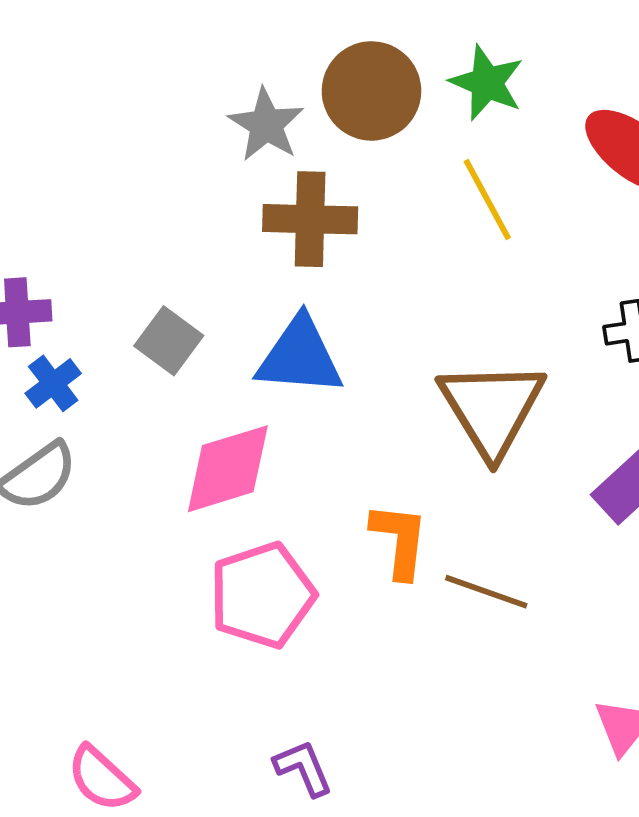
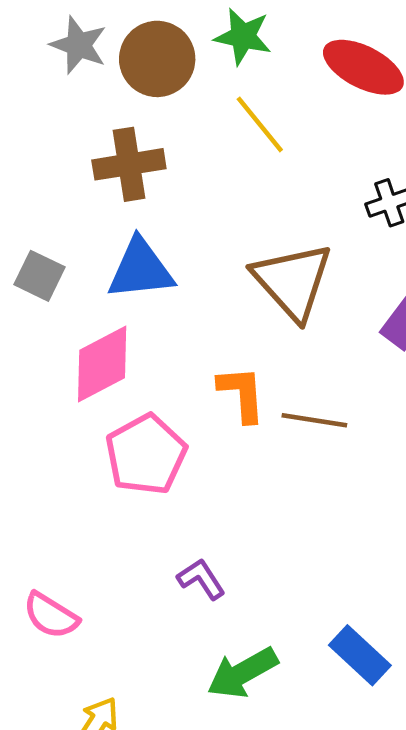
gray star: (266, 125) -> (79, 45), moved

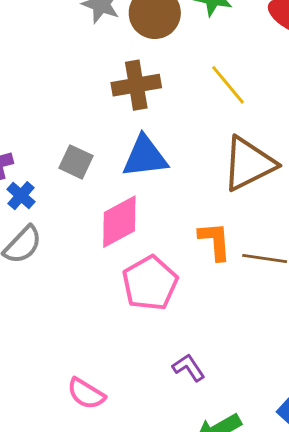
yellow line: (260, 124) -> (228, 85), moved
brown triangle: (293, 281) -> (249, 164), turned 46

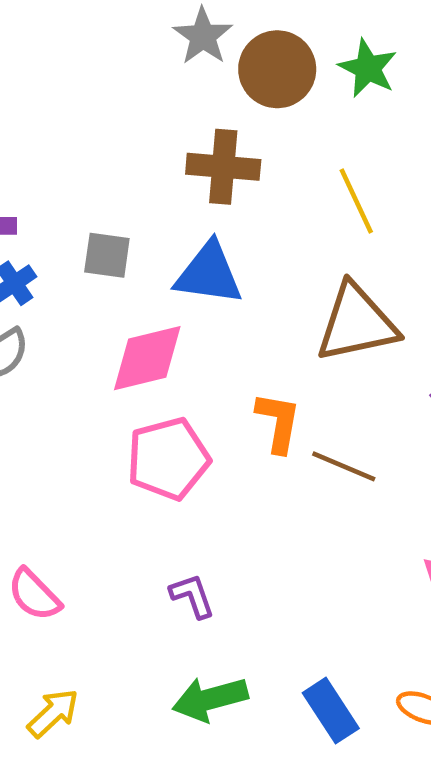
gray square: (76, 162) -> (107, 255), turned -32

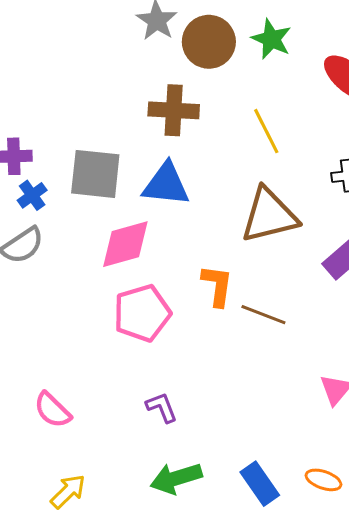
gray square: (107, 255) -> (95, 174), size x1.6

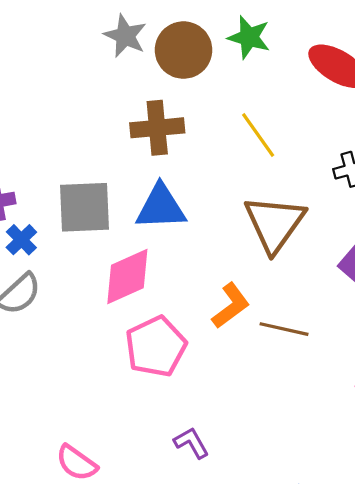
brown triangle: (269, 215) -> (274, 224), turned -32
orange L-shape: (217, 286) -> (231, 306), turned 54

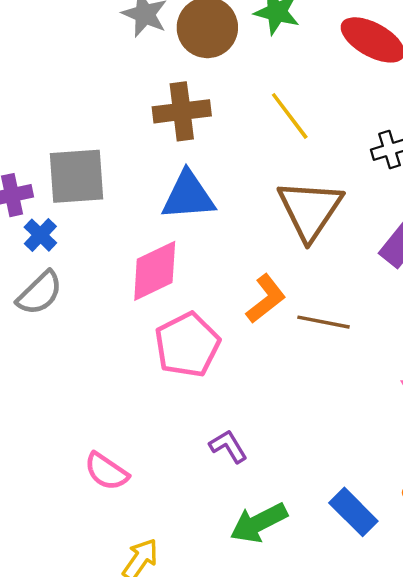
gray square: (85, 207) -> (76, 176), moved

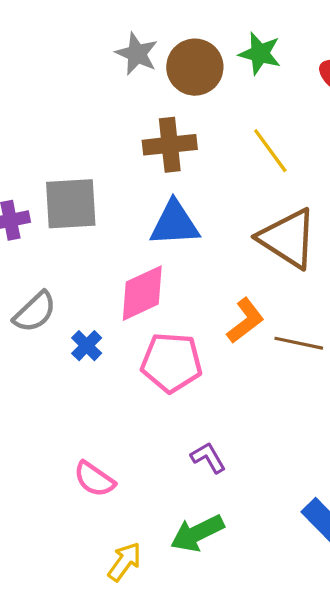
brown triangle: (310, 210) -> (288, 238), turned -32
blue cross: (40, 235) -> (87, 346), moved
pink pentagon: (187, 345) -> (171, 362), turned 30
green arrow: (259, 523) -> (197, 533), moved

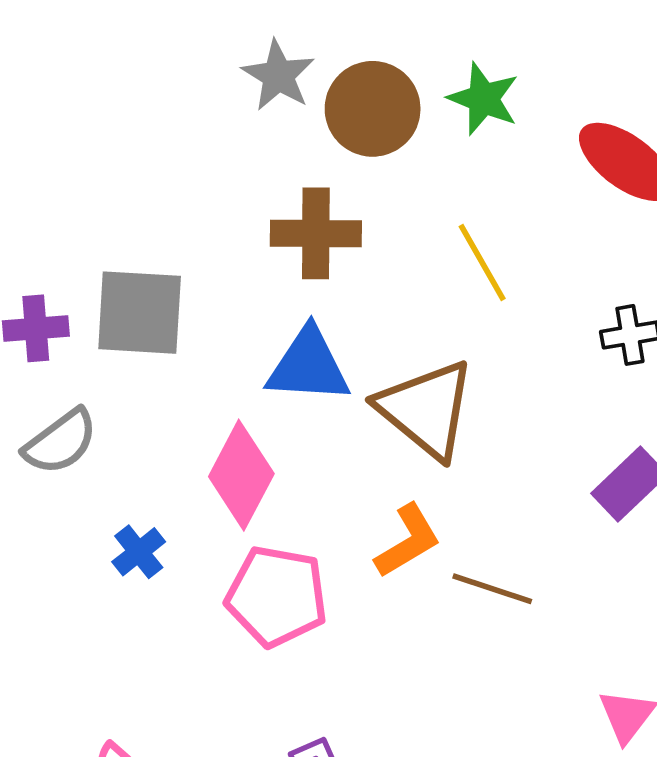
brown triangle: (288, 238) -> (426, 409), moved
pink diamond: (142, 293) -> (241, 475), turned -44
gray semicircle: (35, 312) -> (60, 442), moved

